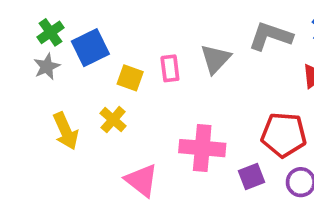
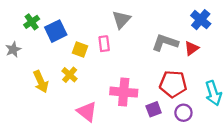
gray L-shape: (270, 36) -> (165, 43), moved
gray triangle: (215, 59) -> (121, 20), moved
gray star: (47, 67) -> (13, 49), moved

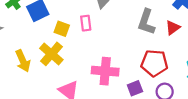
gray L-shape: (165, 43) -> (146, 22), turned -90
yellow cross: (70, 75) -> (51, 54), size x1.5

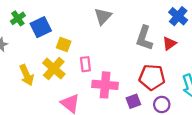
pink rectangle: (86, 23) -> (85, 64), moved

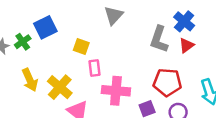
blue cross: (178, 16) -> (184, 21), moved
green cross: (18, 18) -> (23, 42), moved
yellow square: (64, 45) -> (81, 46), moved
yellow cross: (54, 69) -> (60, 87), moved

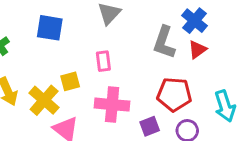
blue square: (45, 27) -> (50, 28), moved, turned 35
yellow square: (81, 46) -> (70, 81), moved, turned -35
pink rectangle: (94, 68) -> (103, 61), moved

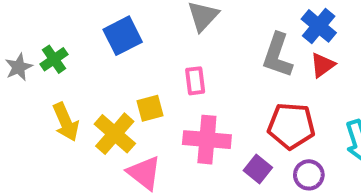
blue square: (50, 28) -> (123, 36), turned -36
purple square: (150, 126) -> (258, 169), turned -30

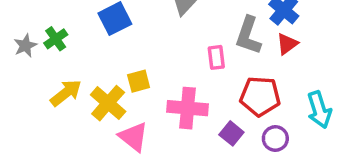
pink rectangle: (195, 81) -> (216, 57), moved
yellow arrow: (66, 122) -> (66, 93), turned -104

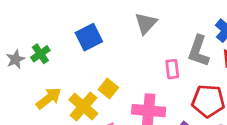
yellow square: (139, 81) -> (108, 88), turned -36

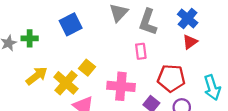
gray L-shape: (199, 51) -> (148, 22), moved
green cross: (40, 54) -> (30, 38), turned 35

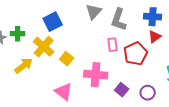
blue cross: (188, 19) -> (153, 17), turned -36
red pentagon: (171, 78) -> (136, 54), moved, turned -30
yellow cross: (66, 83) -> (44, 47), moved

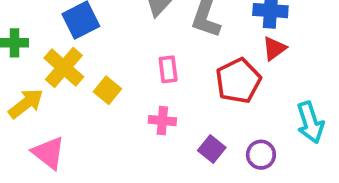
pink rectangle: (113, 45) -> (168, 69), moved
pink cross: (96, 75) -> (162, 121), size x0.6
pink triangle: (64, 92) -> (49, 153), moved

